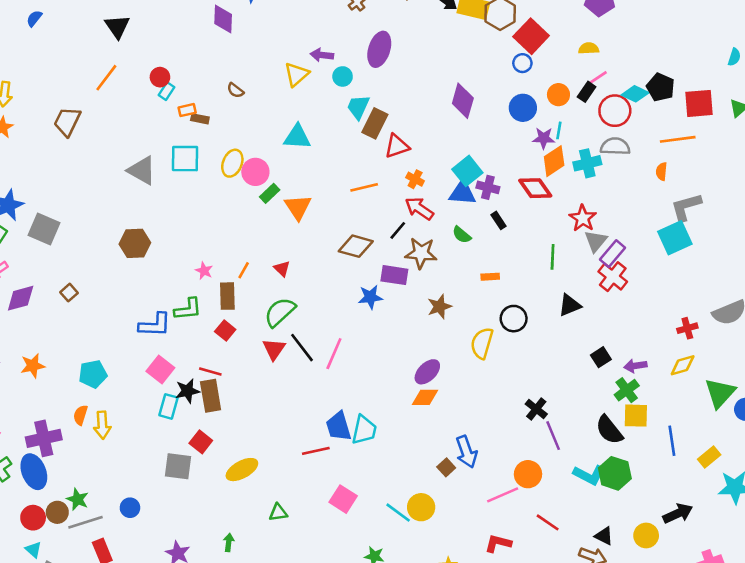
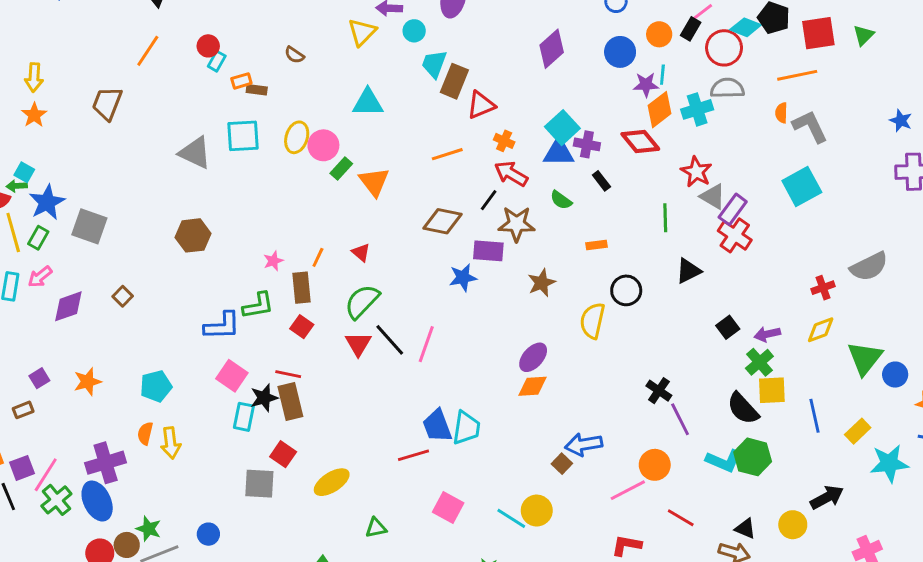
purple diamond: (463, 101) -> (552, 49), turned 36
gray L-shape: (686, 207) -> (810, 126), moved, turned 84
gray triangle: (596, 241) -> (713, 197), turned -35
pink star: (204, 271) -> (273, 261), turned 30
blue arrow: (466, 452) -> (584, 444), turned 104

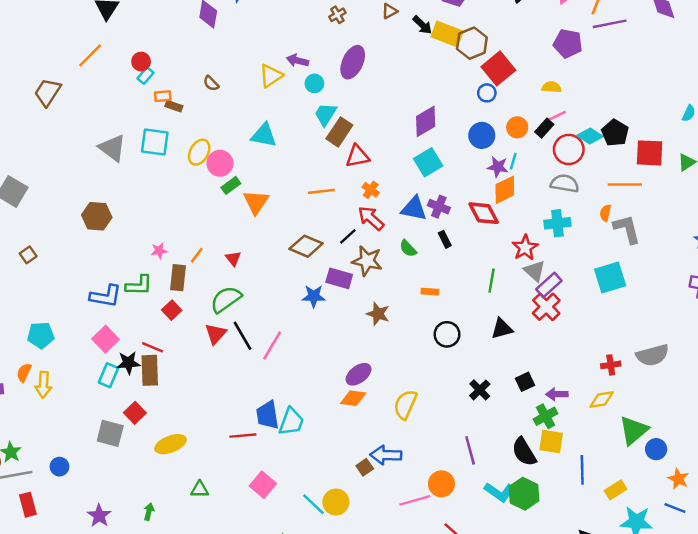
cyan cross: (697, 109) -> (557, 223), moved
cyan square: (562, 128) -> (428, 162), moved
brown star: (542, 283) -> (378, 314), turned 30
yellow semicircle: (592, 321) -> (405, 404), moved
black cross: (659, 391) -> (480, 390), moved

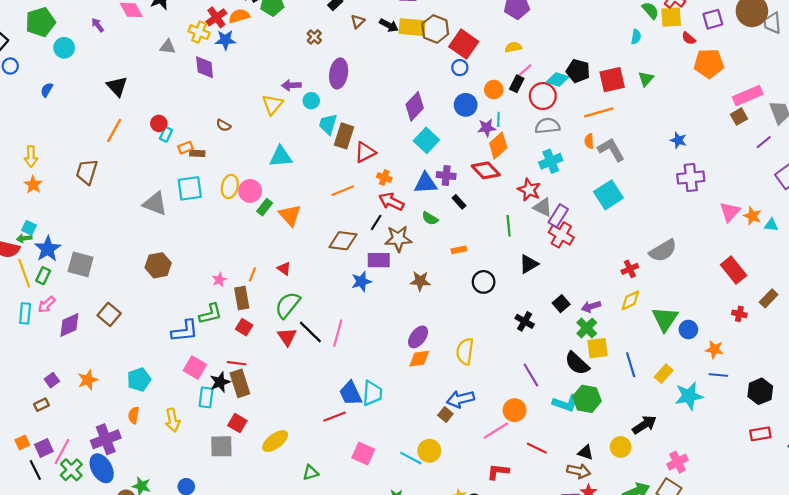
brown square: (28, 255) -> (109, 314), size x1.5
yellow arrow: (43, 385) -> (173, 420), moved

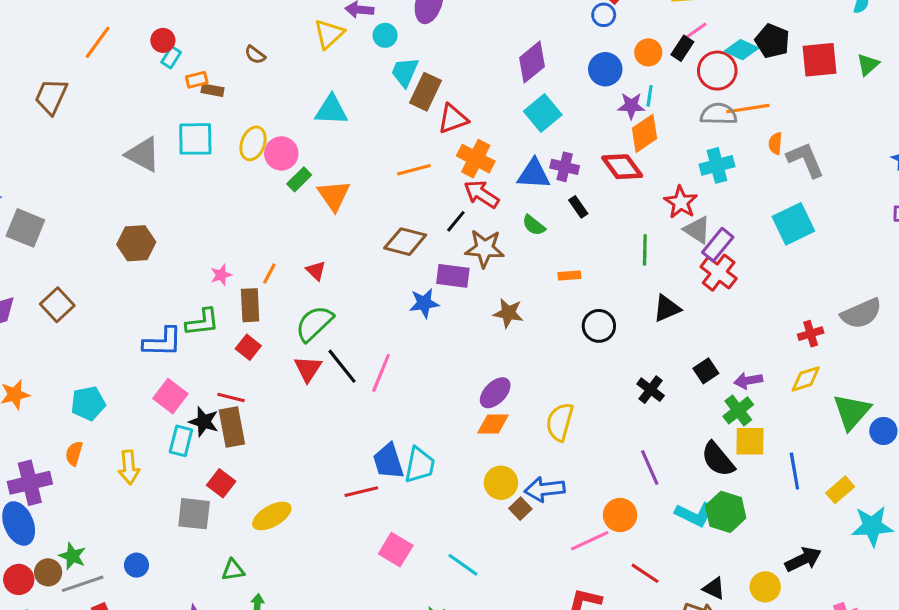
orange line: (599, 112) -> (748, 109), moved
orange cross: (384, 178) -> (476, 159), size x1.6
black star: (220, 382) -> (204, 422), turned 30
yellow circle: (429, 451) -> (501, 483), moved
green triangle: (311, 473) -> (233, 570), moved

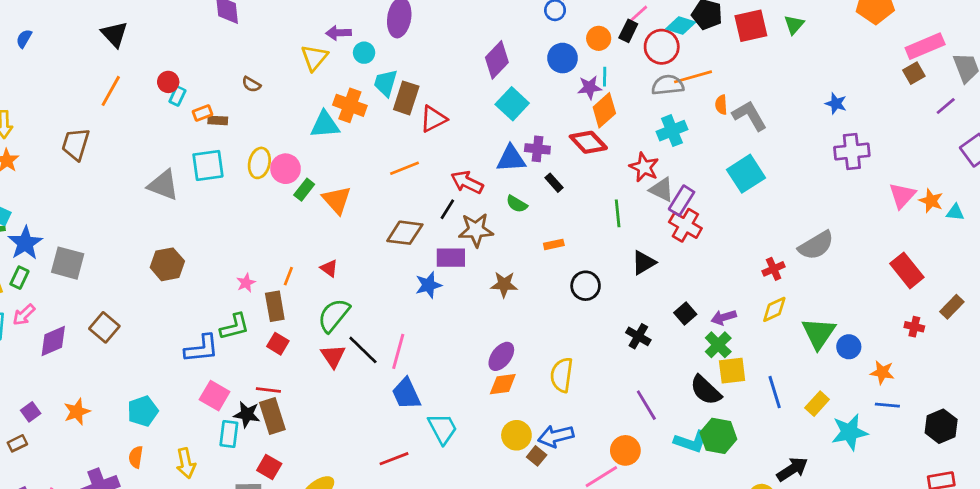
orange cross: (476, 159) -> (350, 105), moved
blue trapezoid: (388, 461) -> (406, 394), moved
cyan trapezoid: (420, 465) -> (443, 429), turned -32

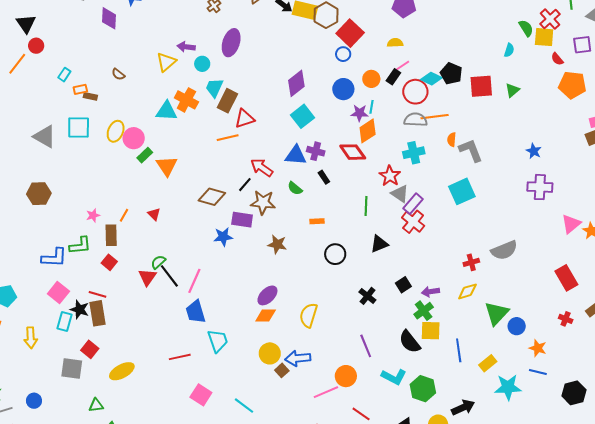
red circle: (168, 82) -> (36, 46), moved
orange line: (405, 168) -> (228, 138), moved
green semicircle: (334, 315) -> (158, 262), moved, size x0.6
green hexagon: (718, 436) -> (423, 389), moved

